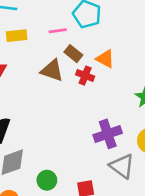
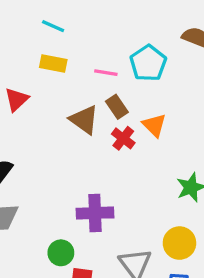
purple cross: (108, 134) -> (95, 213), moved
green circle: (47, 180) -> (61, 253), moved

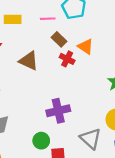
brown triangle: (84, 120) -> (29, 61), moved

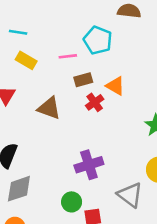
yellow rectangle: (13, 19) -> (26, 60), turned 35
brown rectangle: (59, 39) -> (83, 80), turned -56
red cross: (67, 59) -> (95, 102), turned 32

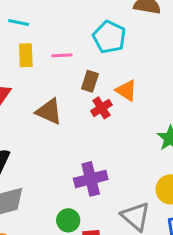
pink line: (68, 56) -> (62, 55), moved
yellow rectangle: (26, 60) -> (26, 55), turned 54
brown rectangle: (83, 80) -> (90, 81), turned -60

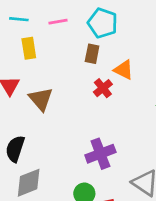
pink line: (62, 55) -> (58, 22), moved
brown rectangle: (90, 81) -> (92, 54), moved
brown triangle: (49, 111) -> (41, 99), moved, turned 32

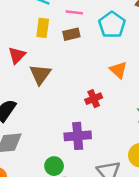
brown rectangle: (92, 54) -> (71, 34), moved, turned 49
red cross: (103, 88) -> (94, 99), moved

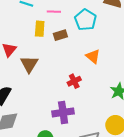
yellow rectangle: (43, 28) -> (40, 29), moved
brown rectangle: (71, 34) -> (60, 35), moved

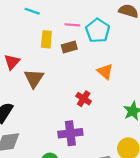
pink line: (54, 12) -> (72, 25), moved
red cross: (74, 81) -> (84, 99), turned -32

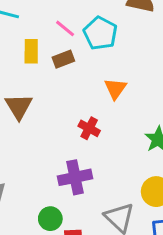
pink line: (72, 25) -> (65, 28), turned 40
orange triangle: (105, 72) -> (115, 89), turned 30

